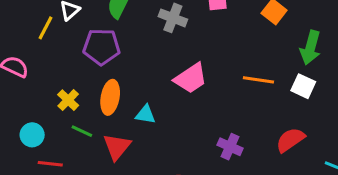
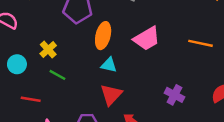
orange ellipse: (110, 97) -> (103, 36), moved
cyan circle: (32, 135) -> (17, 64), moved
red triangle: (117, 147) -> (111, 95), moved

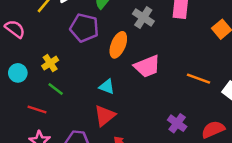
orange ellipse: (103, 36) -> (118, 45), moved
purple cross: (174, 95) -> (177, 123), moved
red line: (31, 99) -> (37, 110), moved

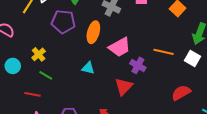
red triangle: (105, 116) -> (124, 87), moved
purple cross: (177, 123) -> (138, 65), moved

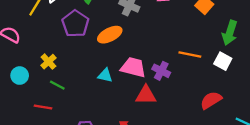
purple pentagon: (63, 22) -> (75, 24), turned 30
orange ellipse: (93, 32) -> (110, 35), turned 50
pink trapezoid: (120, 47) -> (133, 67), moved, turned -135
red triangle: (124, 87) -> (146, 95), turned 48

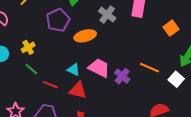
red triangle: (146, 95) -> (78, 90), moved
red line: (43, 107) -> (50, 85), moved

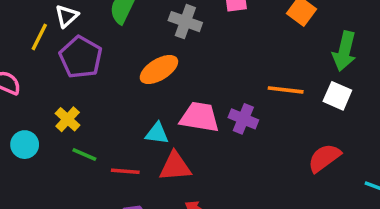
purple pentagon: (58, 20) -> (81, 57), moved

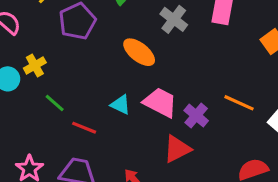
orange ellipse: (159, 69) -> (139, 52), turned 52
yellow cross: (68, 119) -> (35, 65), moved
red triangle: (175, 167) -> (177, 149), moved, turned -40

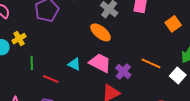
orange ellipse: (139, 52) -> (101, 32), moved
green line: (55, 103) -> (32, 63), turned 48

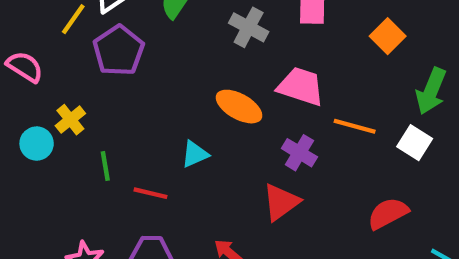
orange ellipse: (101, 32) -> (239, 107), moved
pink trapezoid: (100, 63) -> (301, 86), moved
cyan triangle: (74, 64) -> (195, 154), turned -40

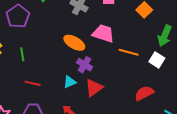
purple cross: (299, 153) -> (85, 65), moved
cyan triangle: (195, 154) -> (70, 82), moved
green line: (105, 166) -> (22, 54), moved

